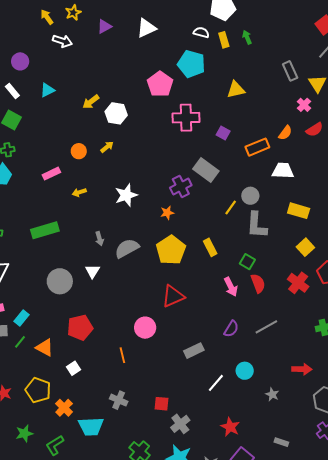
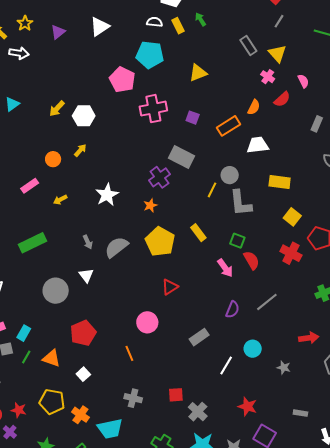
red triangle: (173, 296) -> (170, 287), size x0.7

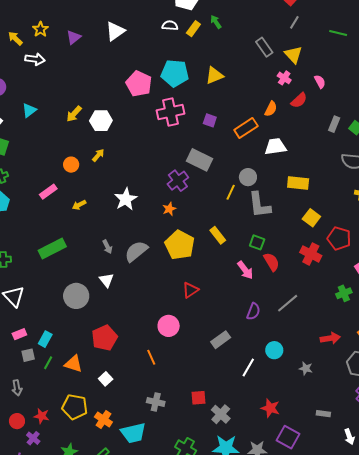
yellow rectangle: (178, 26) -> (193, 29), turned 63
cyan pentagon: (150, 55) -> (175, 73), moved

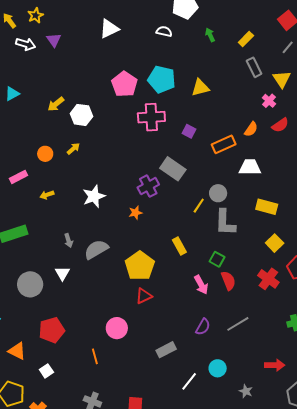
yellow rectangle: (193, 29) -> (246, 39), moved
purple triangle: (74, 37) -> (54, 40), moved, turned -35
yellow pentagon: (180, 245) -> (140, 266), moved

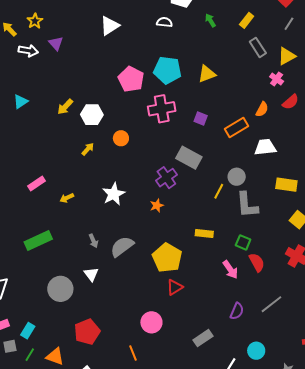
yellow triangle: (282, 79) -> (287, 56), turned 42
orange circle: (45, 154) -> (121, 138), moved
yellow rectangle: (179, 246) -> (204, 234), turned -48

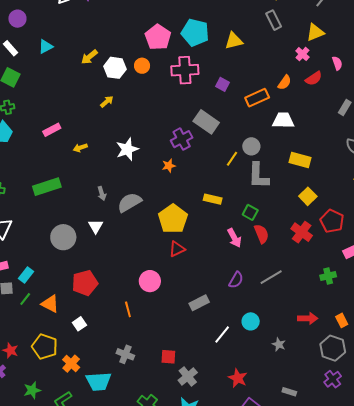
gray rectangle: (258, 47) -> (274, 20), moved
orange circle: (121, 138) -> (142, 66), moved

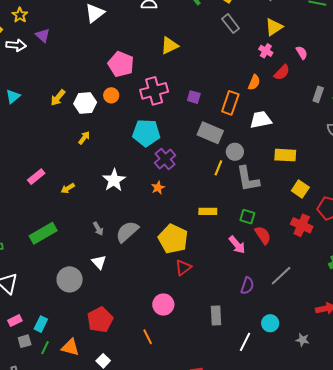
cyan pentagon: (195, 32) -> (146, 133), moved
yellow triangle: (234, 41) -> (169, 46), moved
orange rectangle: (257, 98) -> (230, 103), turned -35
gray rectangle: (206, 122) -> (210, 133), moved
gray rectangle: (199, 303) -> (216, 316), turned -54

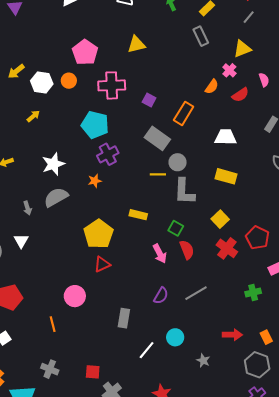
orange semicircle: (254, 82) -> (212, 87), moved
white trapezoid: (261, 120) -> (226, 137), moved
yellow line: (218, 168) -> (158, 174), turned 56
yellow square: (300, 189) -> (220, 219), moved
gray semicircle: (127, 232) -> (56, 197), moved

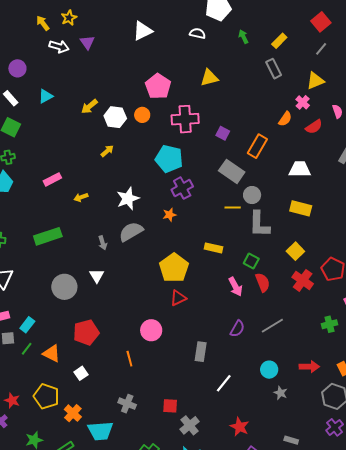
cyan circle: (175, 337) -> (269, 370), moved

